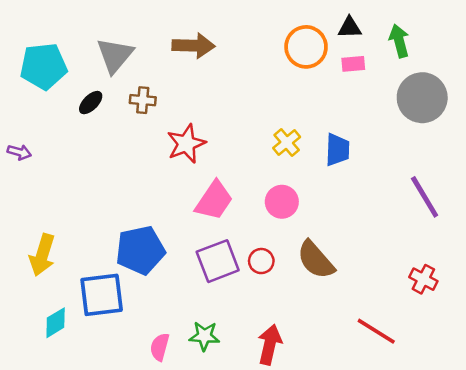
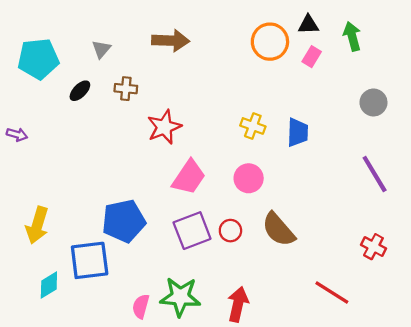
gray triangle: (115, 55) -> (101, 49), size x0.6
pink rectangle: (353, 64) -> (312, 57), turned -54
gray circle: (422, 98) -> (373, 102), moved, size x0.6
yellow cross: (287, 142) -> (253, 126), turned -30
green star: (204, 336) -> (180, 297), size x1.5

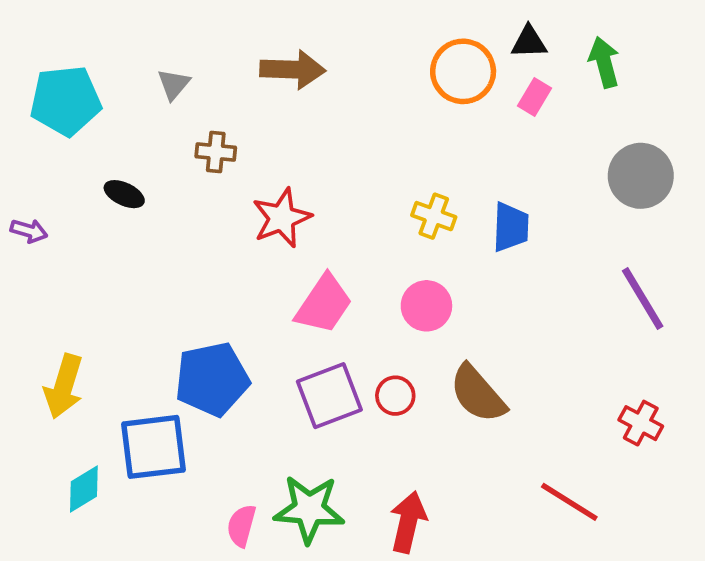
black ellipse: (80, 91) -> (124, 194), moved, turned 70
gray circle: (373, 102) -> (641, 176), size x1.4

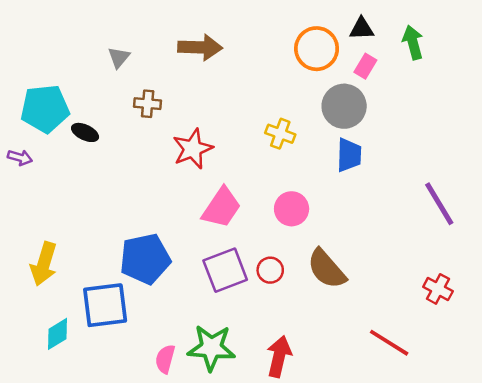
cyan pentagon: (66, 101) -> (45, 109), moved
gray circle: (641, 176) -> (344, 106), moved
yellow cross: (434, 216) -> (280, 134), moved

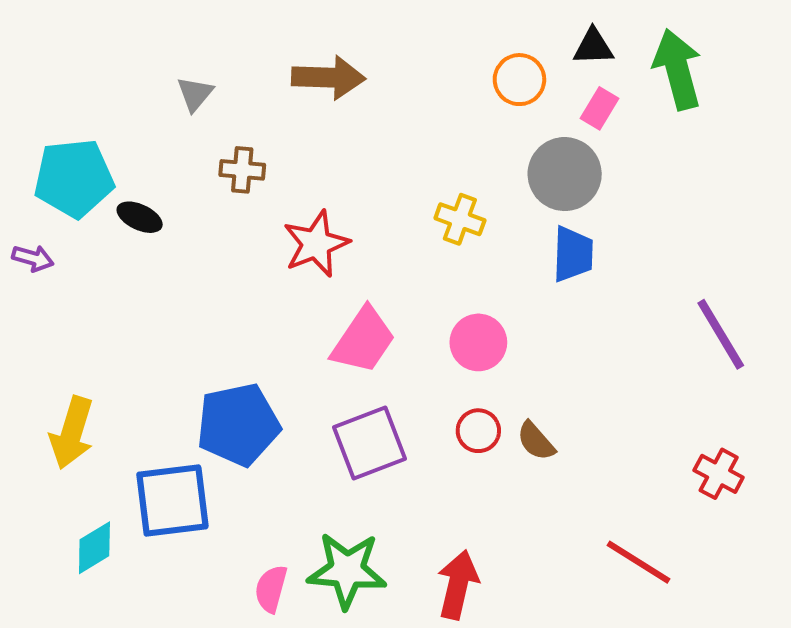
green arrow: (413, 42) -> (678, 69), size x1.4
orange circle: (317, 49) -> (519, 80), size x0.7
brown semicircle: (327, 269) -> (536, 441), size x0.6
red circle: (270, 270) -> (478, 431), moved

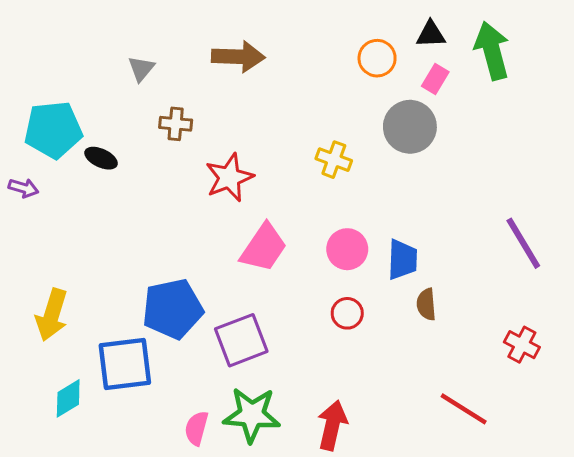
blue trapezoid: (573, 254) -> (402, 260), moved
brown semicircle: (536, 441) -> (426, 304), moved, turned 36
purple square: (370, 443) -> (241, 340), moved

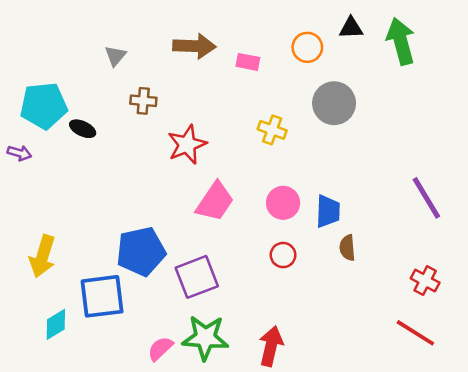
pink rectangle: (435, 79) -> (248, 62), moved, turned 70
red line: (464, 409) -> (415, 333), moved
pink semicircle: (197, 428) -> (160, 349), turned 32

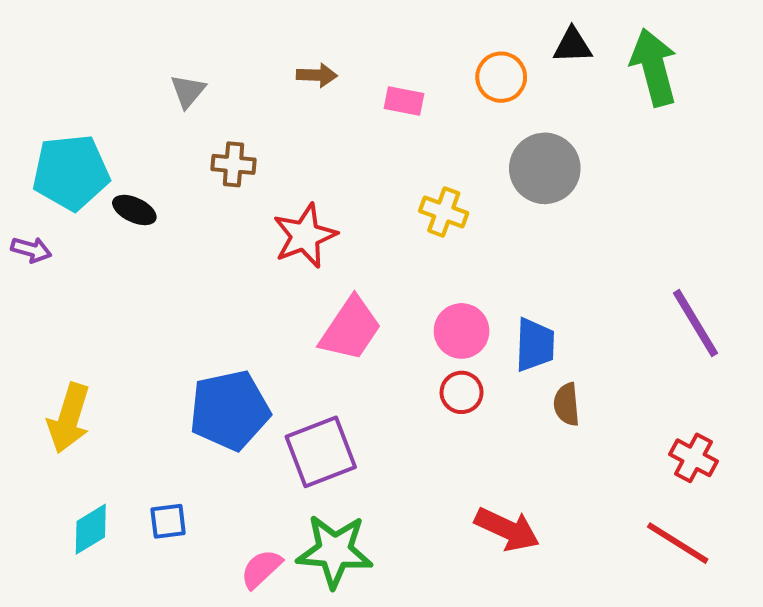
brown arrow: (194, 46) -> (317, 75), size x0.6
red circle: (283, 255) -> (462, 392), moved
blue square: (102, 296) -> (168, 521), moved, size x0.5
red arrow: (271, 346) -> (507, 529), moved, turned 102

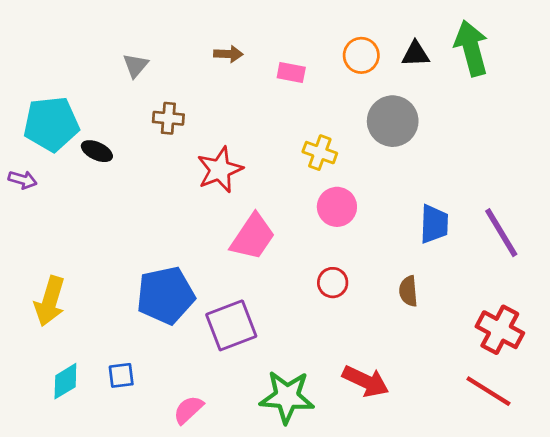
black triangle: (573, 45) -> (416, 54), moved
pink circle: (462, 331) -> (337, 207), moved
blue trapezoid: (535, 345) -> (434, 224), moved
red cross: (694, 458) -> (500, 330), size x1.4
green star: (335, 551) -> (287, 397), moved

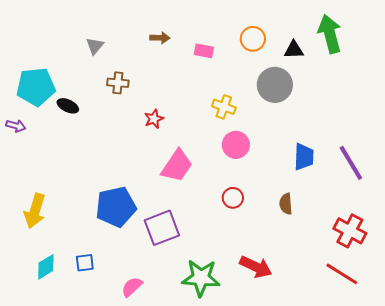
black triangle: (416, 54) -> (294, 50), moved
red star: (220, 170) -> (154, 119), size x0.6

